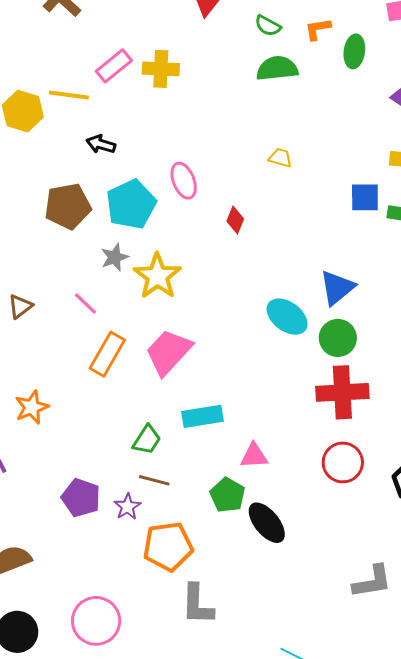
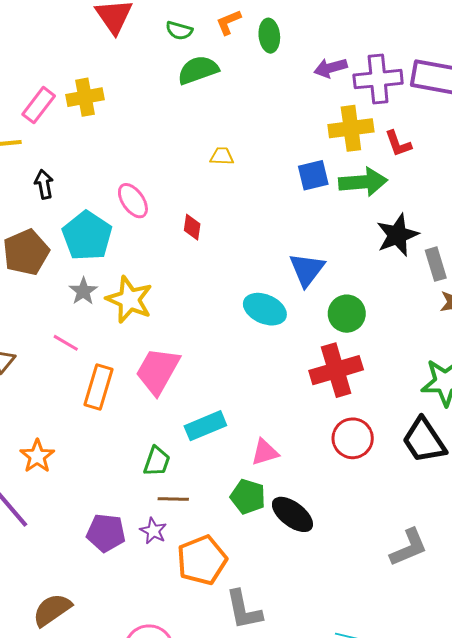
black arrow: (101, 144) -> (44, 184), turned 76
green circle: (338, 338) -> (347, 314), moved

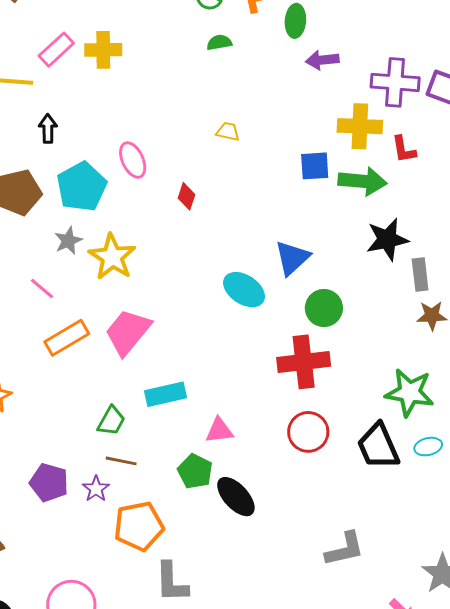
purple arrow: (331, 68) -> (322, 60), moved
green semicircle: (198, 70) -> (219, 42), size x0.6
orange rectangle: (99, 387) -> (67, 338), turned 33

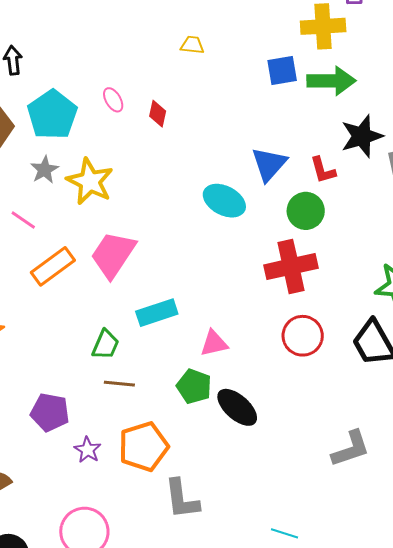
red L-shape: (404, 149) -> (323, 170), moved
pink ellipse: (133, 160) -> (113, 100), moved, size x0.7
purple star: (96, 489) -> (88, 450), moved

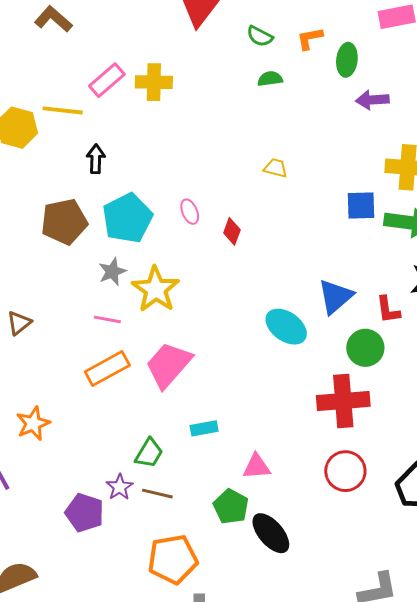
pink line: (23, 220) -> (107, 319), moved, turned -32
cyan rectangle: (157, 313) -> (204, 428), size x0.7
purple star: (88, 450) -> (120, 487), moved

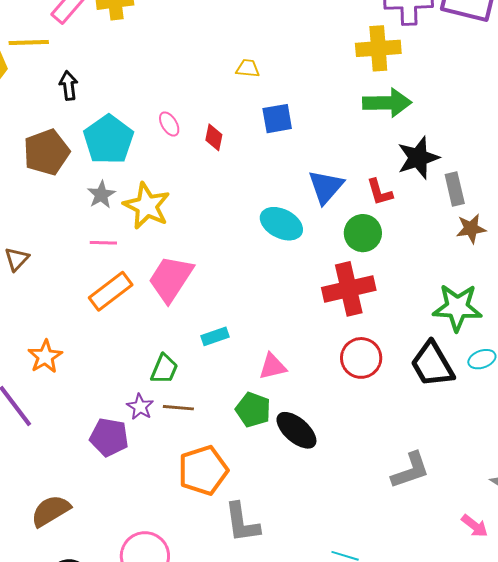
blue square: (361, 206) -> (277, 119), moved

